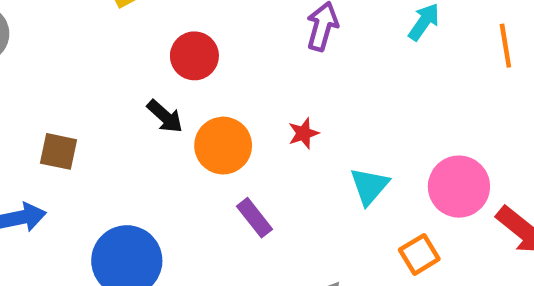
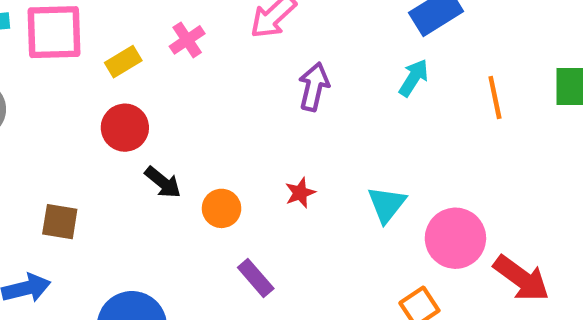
red circle: (194, 56) -> (125, 128), moved
orange circle: (223, 146) -> (222, 208), size x0.7
cyan triangle: (369, 186) -> (387, 204), moved

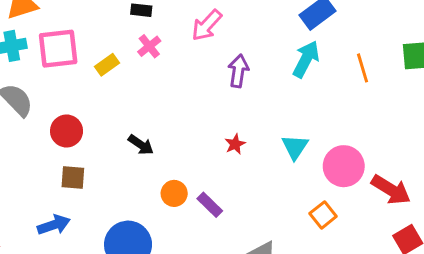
cyan arrow: (414, 78) -> (306, 59), size x1.4
red circle: (125, 128) -> (67, 131), moved
orange circle: (222, 208) -> (174, 193), moved

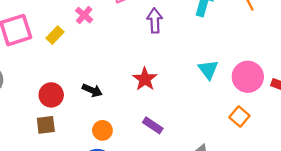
red circle: (67, 131) -> (51, 95), moved
red star: (235, 144) -> (145, 79), moved, size x1.5
orange circle: (174, 193) -> (102, 130), moved

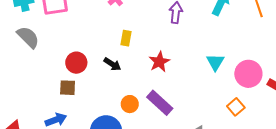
yellow rectangle: (55, 35) -> (126, 38), moved, turned -42
purple rectangle: (153, 125) -> (160, 103), size x1.5
orange circle: (102, 130) -> (130, 104), moved

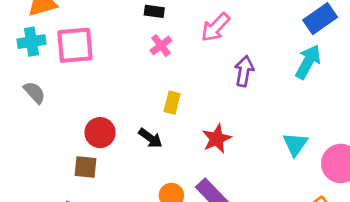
gray semicircle: (28, 37) -> (34, 92), size x0.7

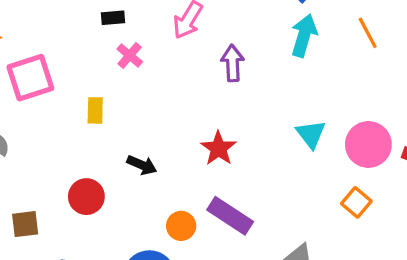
yellow rectangle: (172, 103) -> (95, 110), moved
red circle: (100, 133) -> (86, 197), moved
brown square: (86, 167) -> (25, 224), moved

